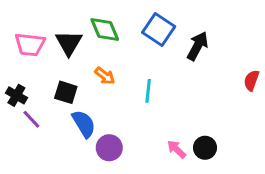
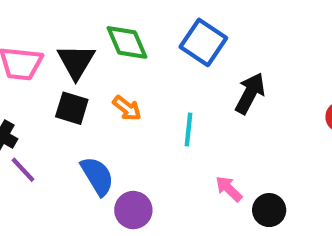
black arrow: (198, 46) -> (250, 93), moved
black square: (66, 92) -> (72, 108), moved
pink arrow: (177, 149) -> (229, 189), moved

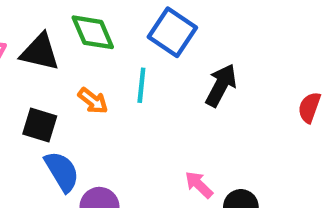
black triangle: (76, 62) -> (40, 52), turned -48
black square: (72, 108) -> (40, 125), moved
cyan line: (189, 129) -> (141, 85), moved

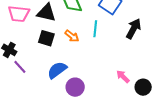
black square: (40, 125) -> (46, 38), moved
blue semicircle: (62, 171) -> (57, 70), turned -96

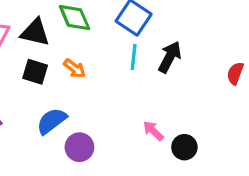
cyan line: (95, 29) -> (134, 57), moved

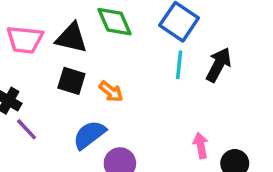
orange arrow: (75, 68) -> (111, 92), moved
pink arrow: (153, 131) -> (201, 145), turned 35

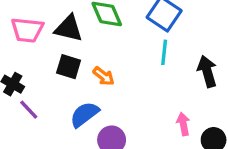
black arrow: (219, 65) -> (207, 71), moved, turned -44

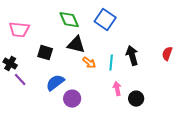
black triangle: (69, 28) -> (76, 45), moved
cyan line: (164, 52) -> (111, 63), moved
orange arrow: (104, 76) -> (89, 63), moved

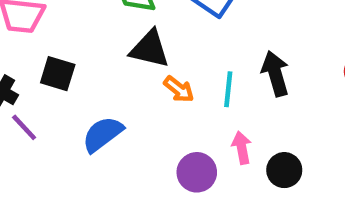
black square: (45, 53) -> (58, 74), moved
purple circle: (72, 99) -> (197, 172), moved

